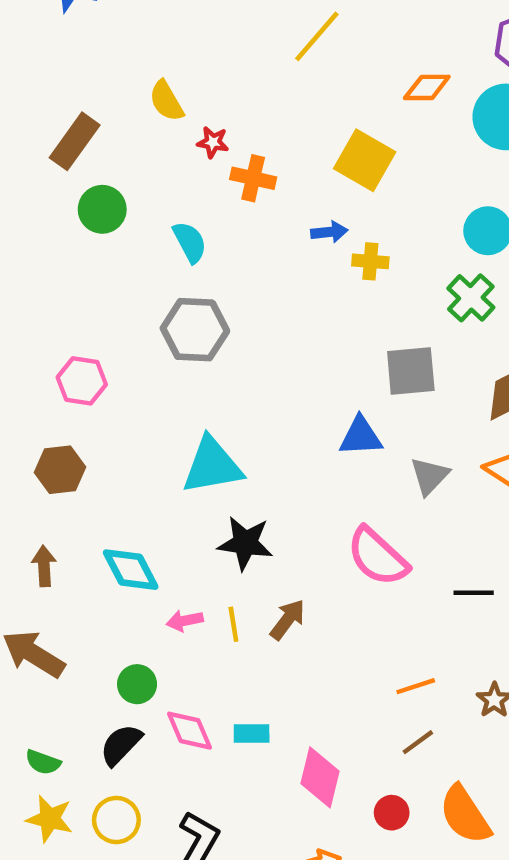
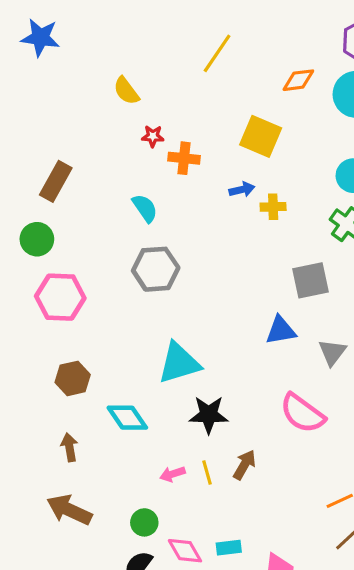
yellow semicircle: (166, 101) -> (126, 91), moved
brown rectangle: (75, 141) -> (56, 181), moved
green circle: (102, 209) -> (37, 239), moved
pink hexagon: (82, 381) -> (60, 297), moved, size x1.4
cyan diamond: (131, 570) -> (127, 418), moved

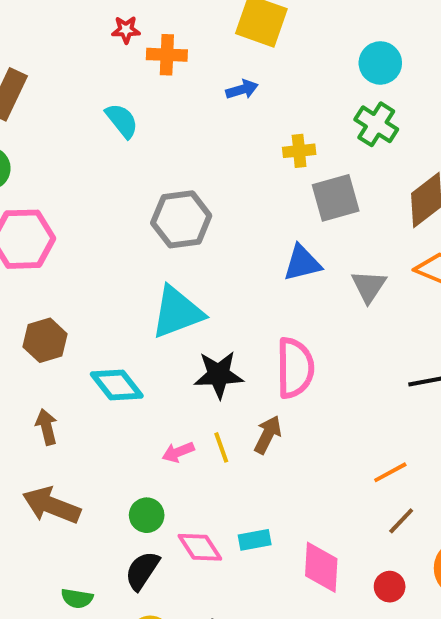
yellow cross: (273, 207) -> (299, 151), moved
gray hexagon: (156, 269) -> (181, 219), moved
pink semicircle: (302, 413) -> (295, 368), moved, turned -123

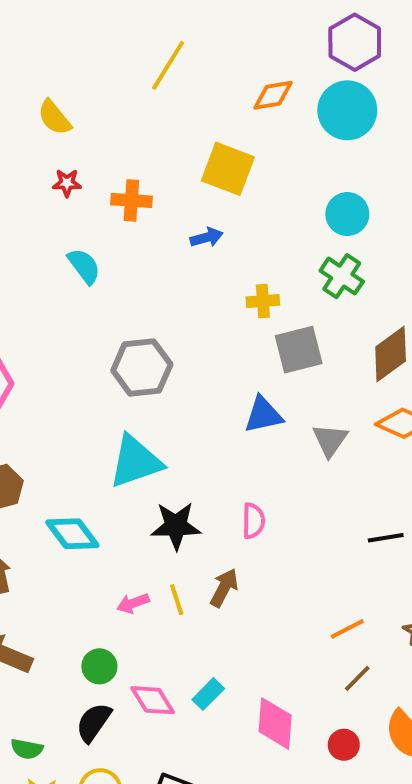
red star: (126, 30) -> (67, 183), moved
pink semicircle: (295, 368) -> (253, 521), size x0.6
cyan rectangle: (255, 540) -> (208, 694), turned -36

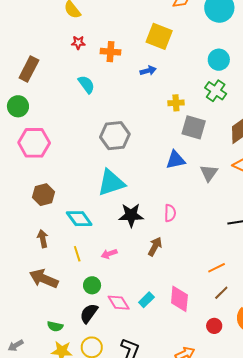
gray square: (299, 350) -> (194, 127), turned 30
yellow line: (177, 600) -> (77, 254), moved
pink diamond: (275, 723) -> (179, 299), moved

